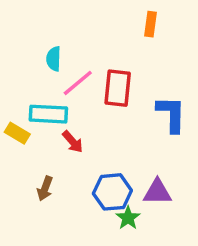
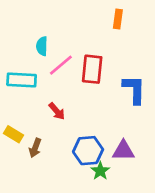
cyan rectangle: (48, 114) -> (22, 80), moved
yellow rectangle: (17, 133) -> (13, 134), moved

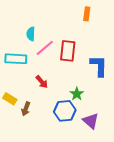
purple triangle: (123, 151) -> (91, 121), moved, turned 42
green star: (100, 171) -> (77, 94), moved

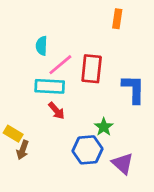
cyan rectangle: (16, 59) -> (50, 86), moved
brown arrow: (26, 109) -> (23, 150), moved

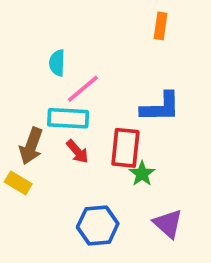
red rectangle: (92, 69) -> (125, 148), moved
blue L-shape: (133, 89) -> (161, 107), moved, turned 88
brown arrow: (23, 150) -> (31, 146), moved, size x1.4
blue hexagon: (88, 150) -> (98, 225), moved

